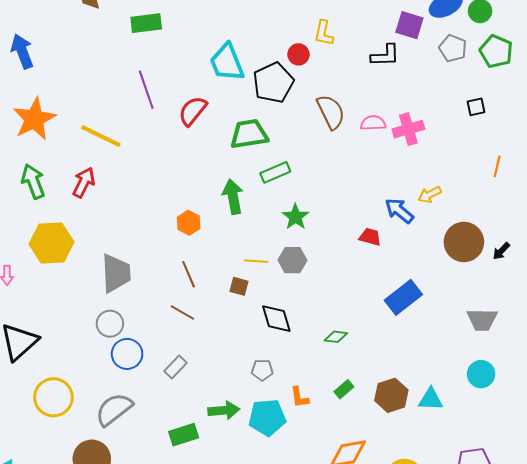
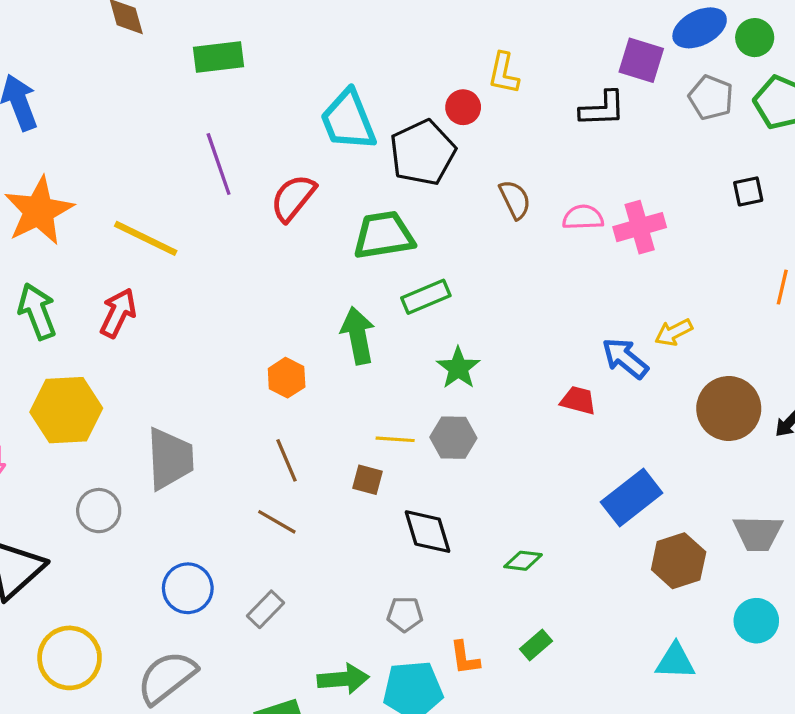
brown semicircle: (331, 112) -> (515, 200), size x0.7
gray circle: (110, 324) -> (99, 511), moved
brown hexagon: (391, 395) -> (679, 561), moved

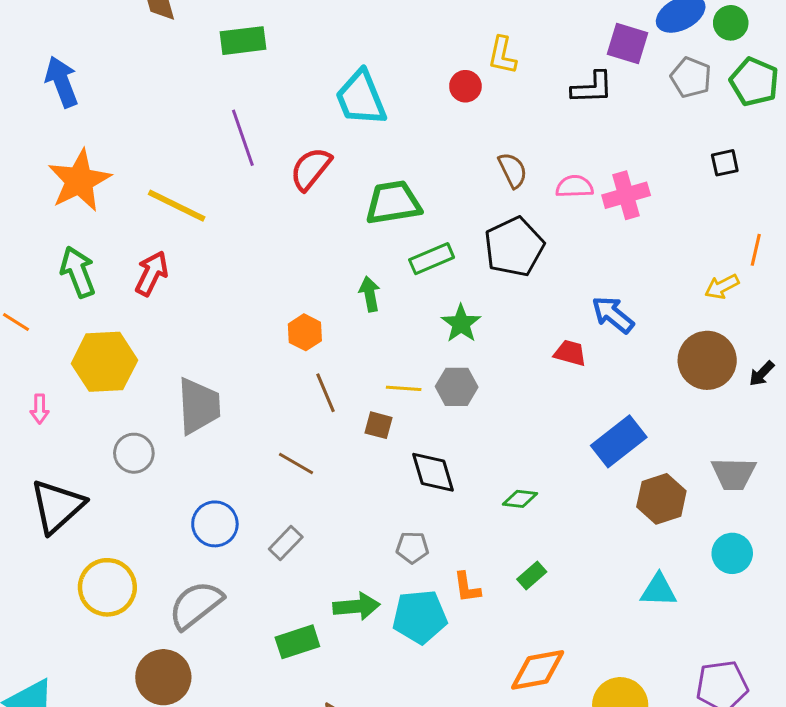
black pentagon: (423, 153) -> (514, 247), moved
yellow arrow: (674, 332) -> (722, 287), moved
green arrow: (358, 336) -> (370, 294), size x0.7
brown line: (287, 460) -> (325, 393), moved

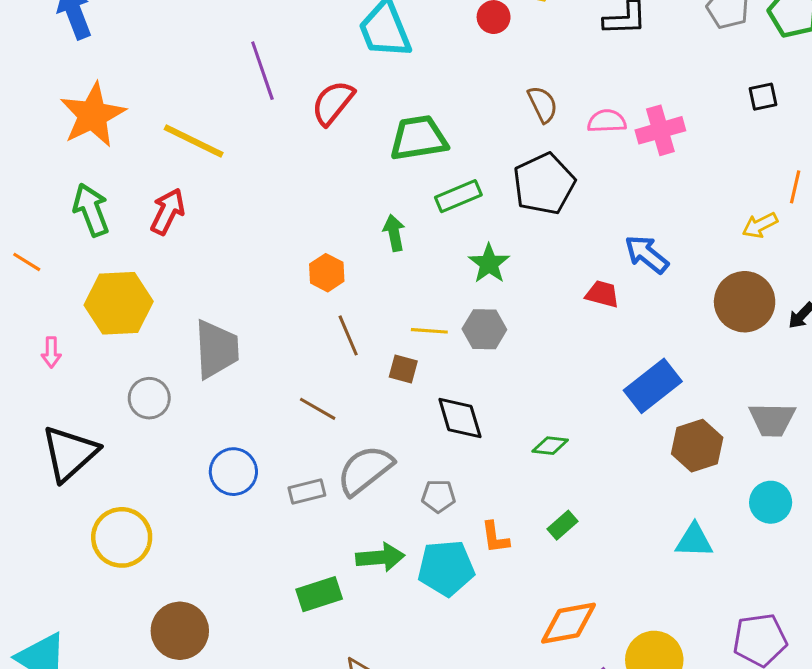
gray rectangle: (286, 543) -> (307, 491), turned 32
gray semicircle: (196, 605) -> (365, 470), moved

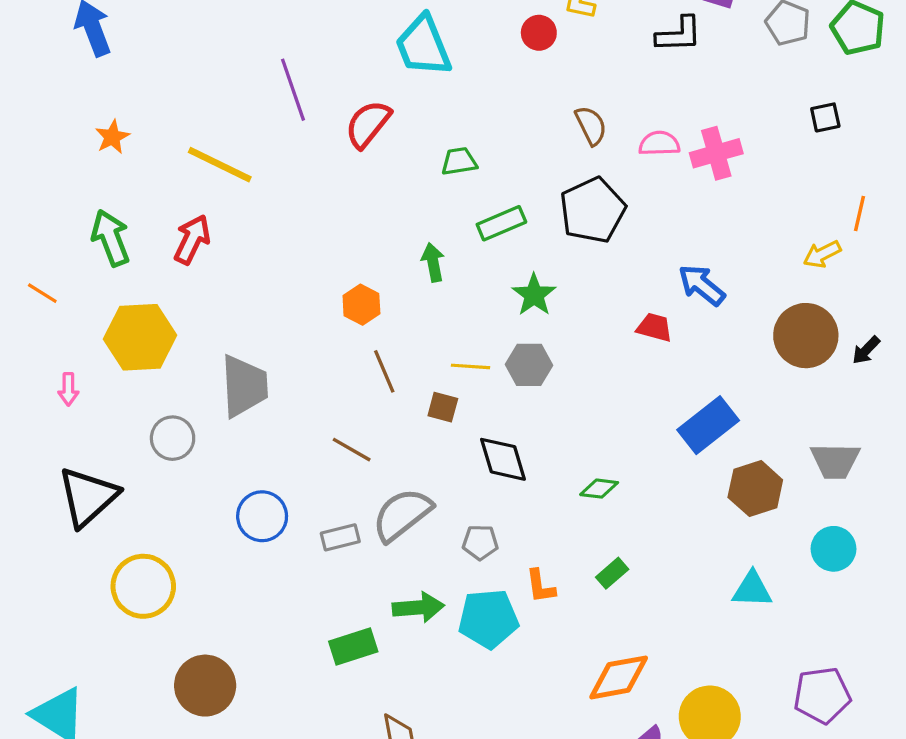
orange star: (93, 115) -> (112, 137), size x0.5
green trapezoid: (419, 138) -> (459, 161), size x0.6

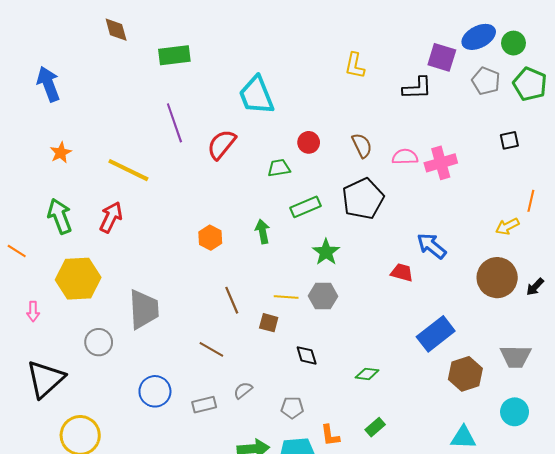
red circle: (539, 33) -> (309, 142), moved
orange hexagon: (361, 305) -> (210, 238), moved
black diamond: (503, 459) -> (307, 355), size x0.7
gray semicircle: (402, 515) -> (243, 390), size x0.5

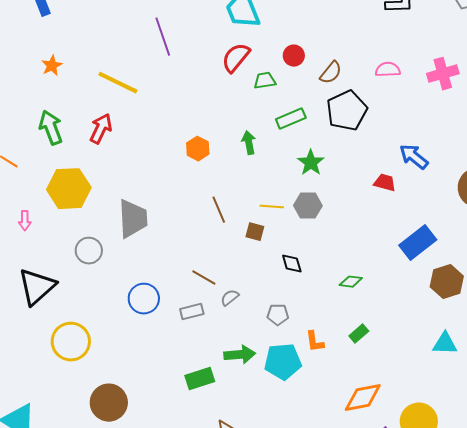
red semicircle: (222, 144) -> (236, 58), moved
brown semicircle: (362, 145) -> (331, 73), moved, turned 65
pink cross: (441, 163) -> (443, 74), moved
brown line: (211, 349) -> (204, 278), moved

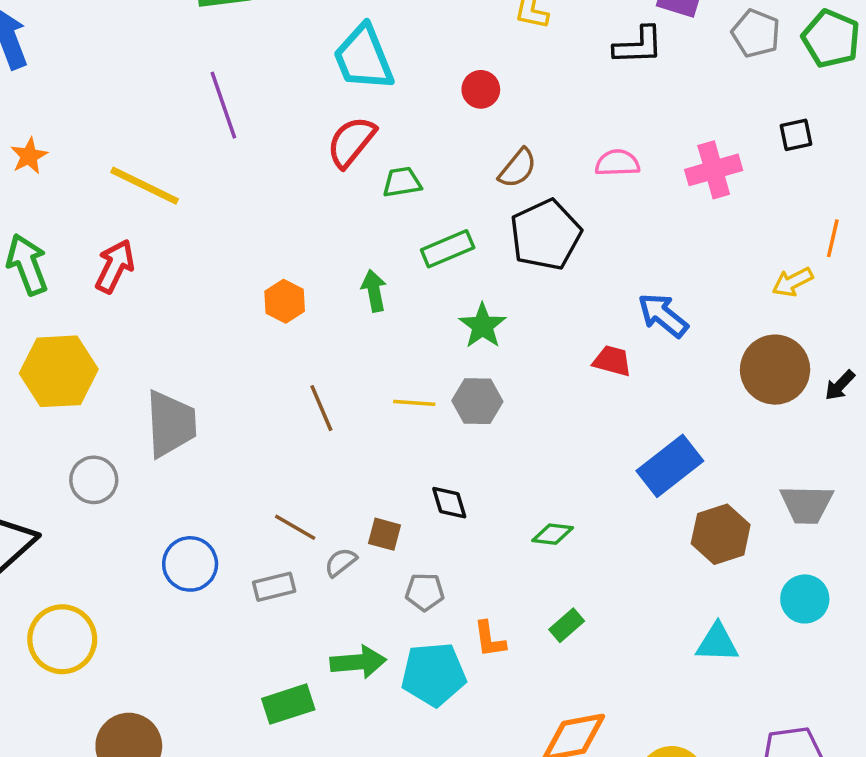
red circle: (294, 56) -> (481, 89), moved
brown square: (255, 232) -> (384, 534), moved

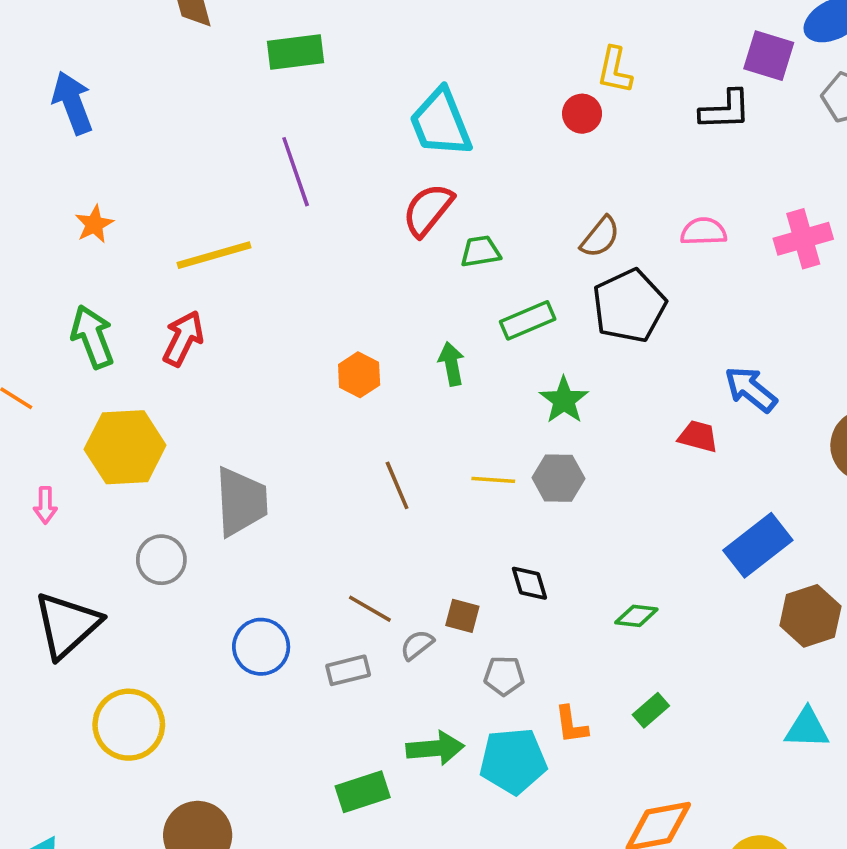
red circle: (481, 89) -> (582, 114), moved
yellow line: (145, 186) -> (214, 255), turned -42

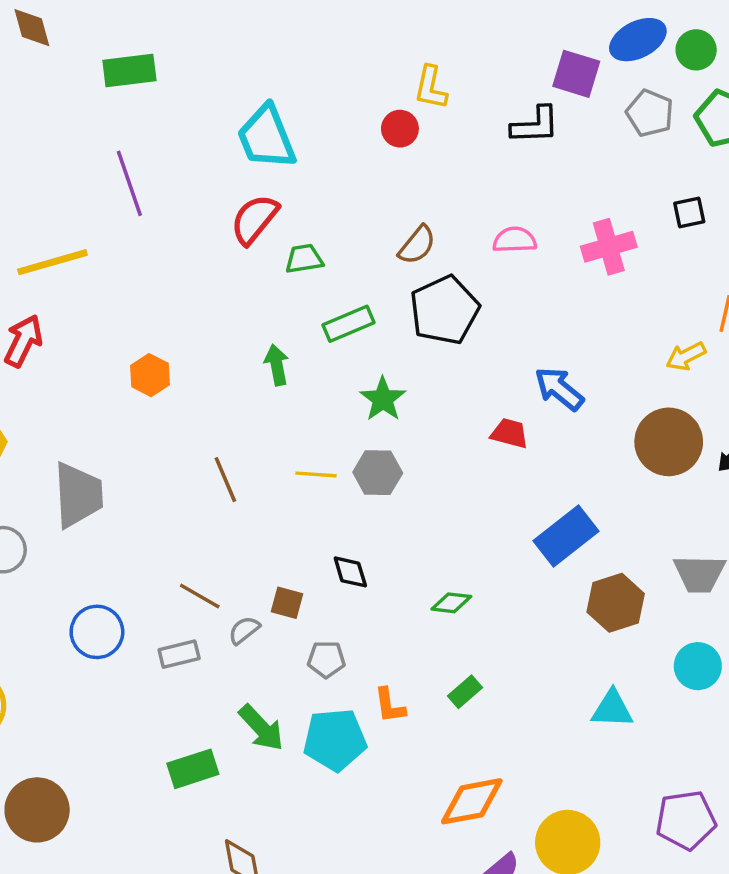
orange hexagon: (359, 375) -> (150, 375), moved
green arrow: (435, 748) -> (261, 728), turned 52

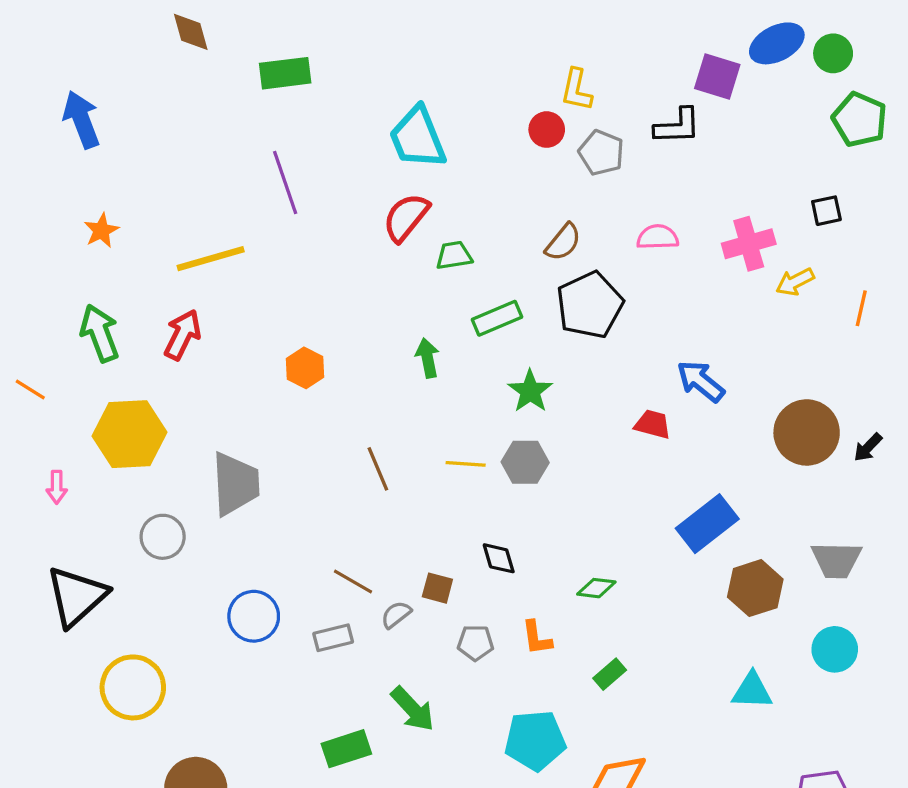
gray pentagon: (650, 113) -> (601, 153), moved
yellow arrow: (686, 356) -> (795, 282), moved
orange L-shape: (390, 705) -> (537, 638), moved
cyan pentagon: (335, 740) -> (535, 740), moved

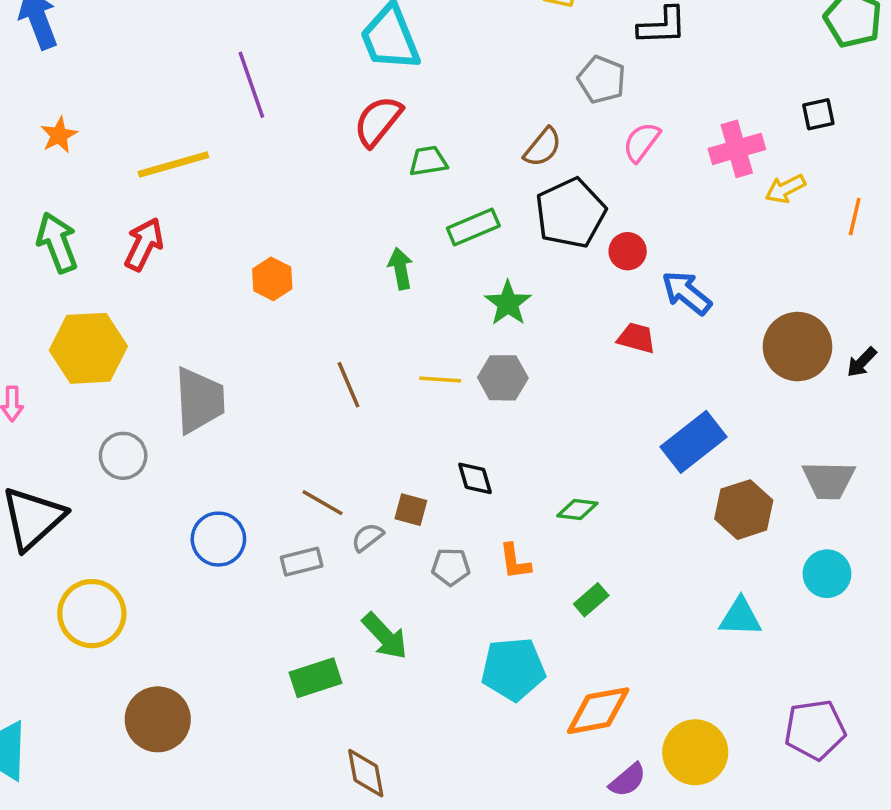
red circle: (547, 130) -> (628, 251), moved
gray pentagon: (601, 153) -> (602, 80), moved
pink semicircle: (658, 237) -> (641, 142), turned -51

